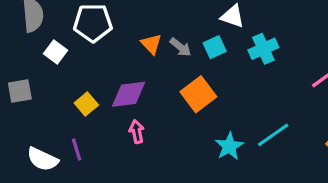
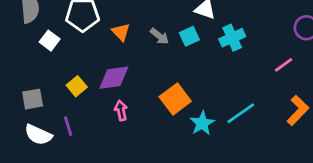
orange triangle: (151, 44) -> (121, 32), moved
gray square: (20, 91) -> (33, 99), moved
orange square: (198, 94) -> (175, 99), moved

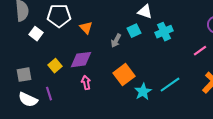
gray arrow: (159, 36) -> (116, 41), moved, turned 80

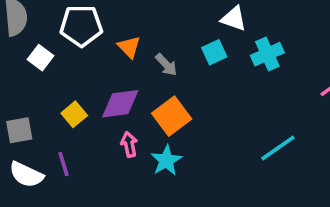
gray arrow: (116, 41) -> (166, 65), moved, turned -72
orange square: (124, 75) -> (172, 116), moved
cyan star: (143, 92) -> (166, 160), moved

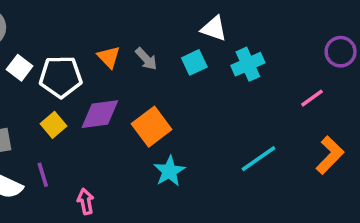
white pentagon: (81, 26) -> (61, 77), moved
gray arrow: (166, 65) -> (146, 59), moved
pink arrow: (129, 144) -> (86, 201), moved
cyan star: (166, 160) -> (169, 171), moved

